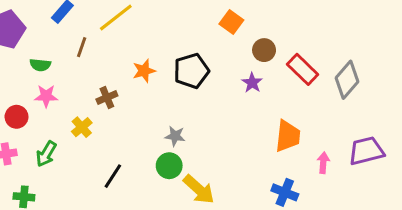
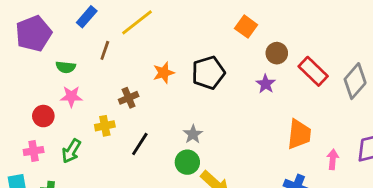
yellow cross: (82, 127) -> (105, 126), turned 30
gray star: (175, 136) -> (193, 134), turned 30
black line: (113, 176) -> (140, 144), moved

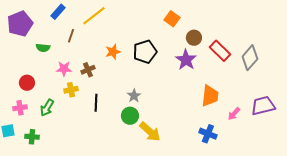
purple star: (266, 84) -> (186, 60), size x1.5
pink star: (71, 96) -> (64, 69), moved
black line: (140, 144) -> (96, 103), turned -30
pink arrow: (333, 159) -> (234, 114), turned -144

